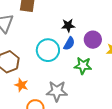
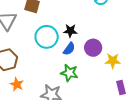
cyan circle: (48, 50) -> (47, 37), moved
green star: (83, 66) -> (69, 73), moved

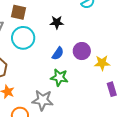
black star: (70, 31) -> (57, 22), moved
cyan circle: (47, 37) -> (23, 38), moved

